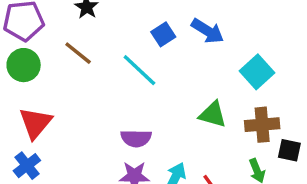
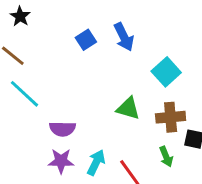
blue arrow: (208, 31) -> (124, 37), turned 32
cyan line: (139, 70) -> (24, 94), moved

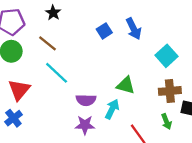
green triangle: (128, 108) -> (126, 85), moved
cyan arrow: (96, 162) -> (112, 109), moved

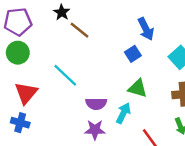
blue square: (104, 31) -> (133, 54), moved
brown line: (47, 43) -> (79, 30), moved
blue cross: (13, 118) -> (20, 123), turned -36

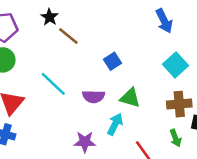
blue arrow: (146, 29) -> (164, 21), moved
blue square: (133, 54) -> (112, 61), moved
purple semicircle: (96, 104) -> (94, 96), moved

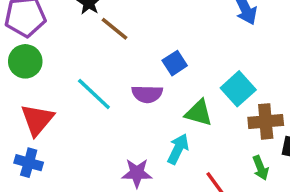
cyan square: (175, 65) -> (238, 89), moved
purple semicircle: (94, 96) -> (147, 94), moved

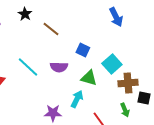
brown line: (115, 29) -> (51, 29), moved
blue square: (175, 63) -> (83, 50), moved, turned -32

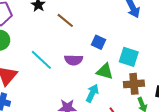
cyan square: (112, 64) -> (129, 57), turned -30
brown cross: (128, 83) -> (134, 84), moved

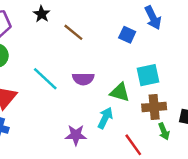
blue square: (99, 42) -> (127, 35), moved
cyan square: (129, 57) -> (148, 75), turned -30

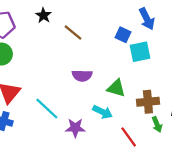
cyan square: (148, 75) -> (140, 52), moved
cyan line: (45, 79) -> (47, 109), moved
cyan arrow: (105, 118) -> (103, 112), turned 90

